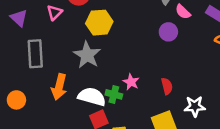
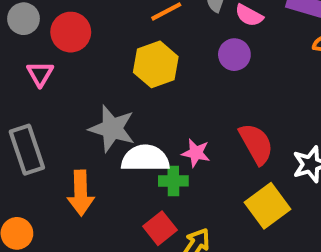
yellow hexagon: (99, 23) -> (156, 64), moved
red semicircle: (167, 86) -> (256, 144), size x1.5
white semicircle: (92, 97) -> (145, 158), moved

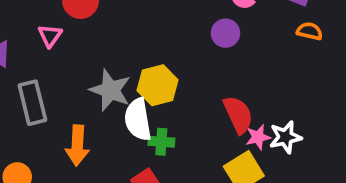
yellow hexagon: (156, 64) -> (158, 85), moved
pink star: (196, 153) -> (258, 137), moved, turned -30
white semicircle: (145, 158) -> (138, 119), turned -105

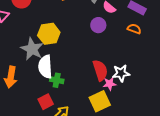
orange semicircle: (310, 31) -> (134, 29), moved
yellow hexagon: (158, 85) -> (49, 34), moved
white star: (285, 137) -> (121, 73), moved

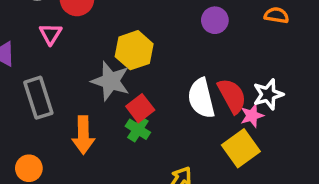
white semicircle: (45, 67) -> (201, 98), moved
green cross: (57, 80) -> (138, 129), moved, turned 32
red square: (46, 102) -> (140, 108), moved

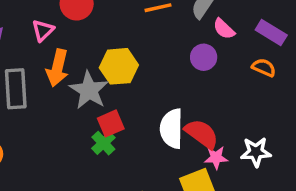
white star: (268, 94) -> (256, 152), moved
red semicircle: (232, 96) -> (202, 134), turned -39
orange arrow: (83, 135) -> (57, 68), moved

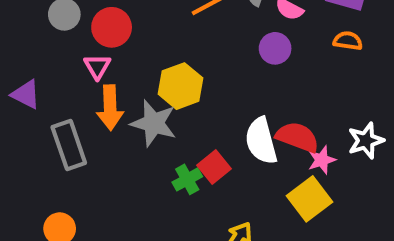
pink triangle: (43, 30) -> (97, 67), moved
red square: (111, 123) -> (214, 167), moved
green cross: (103, 143) -> (187, 179), turned 30

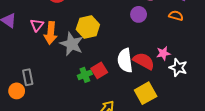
pink triangle: (97, 67) -> (37, 25), moved
white star: (366, 141) -> (178, 68), turned 30
gray rectangle: (69, 145) -> (28, 77), moved, size x0.7
pink star: (322, 160) -> (163, 53), moved

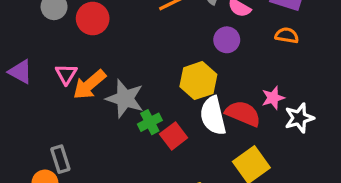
yellow hexagon: (88, 27) -> (198, 81), moved
orange arrow: (51, 33) -> (89, 85), turned 50
white star: (178, 68) -> (299, 118), turned -30
green cross: (85, 75) -> (150, 122), moved

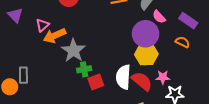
purple circle: (227, 40) -> (146, 34), size x1.6
yellow hexagon: (198, 81) -> (146, 54), moved

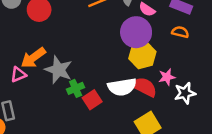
pink triangle: (42, 25) -> (18, 75), moved, turned 32
white semicircle: (123, 77) -> (122, 87), turned -90

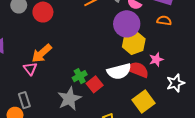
gray star: (58, 70) -> (69, 99), moved, turned 30
pink triangle: (18, 75) -> (30, 69), turned -40
white star: (185, 93) -> (175, 83), moved

